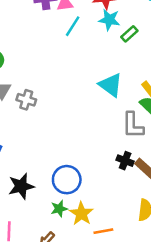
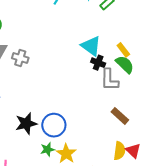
black cross: (125, 161) -> (98, 63), moved
black star: (21, 186) -> (26, 124), moved

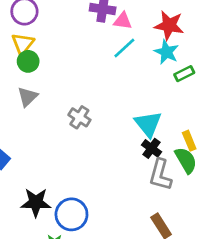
gray cross: (20, 58) -> (79, 117), moved

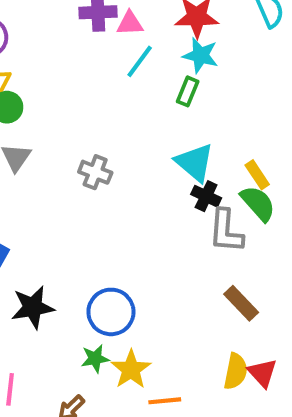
green rectangle: (184, 74) -> (188, 91), moved, turned -30
black star: (36, 202) -> (33, 307), moved

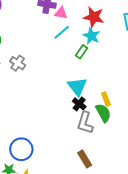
gray cross: (95, 172) -> (18, 63), moved

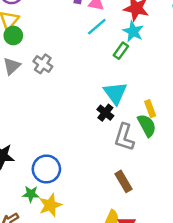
black cross: (79, 104) -> (105, 113), moved

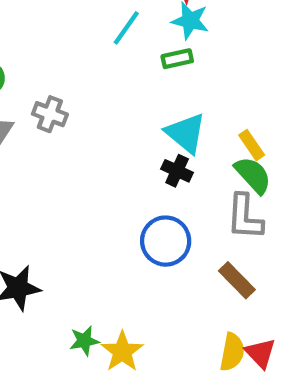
green rectangle: (121, 51) -> (177, 59), turned 56
gray L-shape: (124, 137) -> (245, 217), moved
blue circle: (46, 169) -> (166, 241), moved

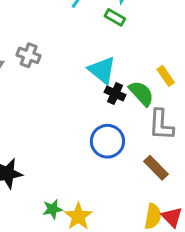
green rectangle: (177, 59) -> (115, 17), turned 42
cyan triangle: (186, 133) -> (102, 70), moved
green semicircle: (253, 175) -> (141, 93), moved

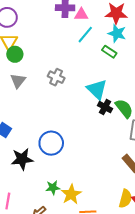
gray cross: (29, 55) -> (56, 77), moved
blue circle: (107, 141) -> (51, 143), moved

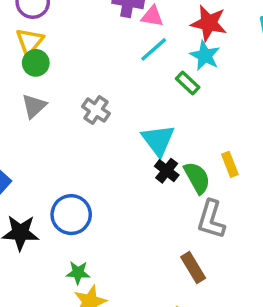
green star: (53, 188) -> (78, 273), moved

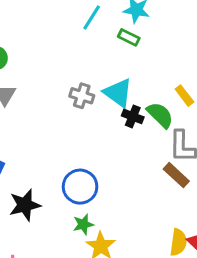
gray cross: (96, 110) -> (82, 96), moved
blue circle: (71, 215) -> (80, 187), moved
brown rectangle: (193, 267) -> (176, 175), moved

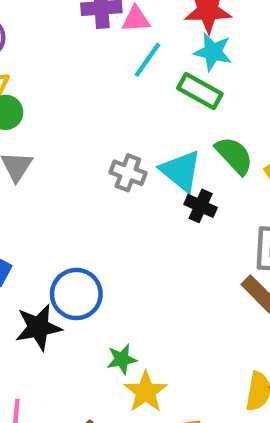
green rectangle: (129, 37) -> (200, 91), size x1.4
green semicircle: (160, 115) -> (234, 155), moved
blue circle: (80, 187) -> (76, 294), moved

